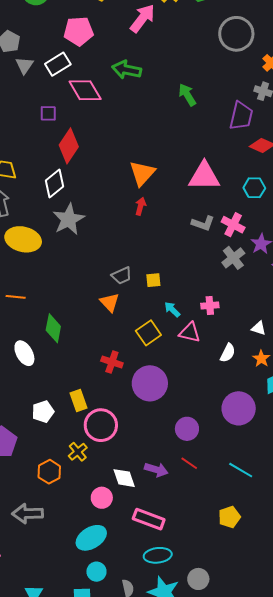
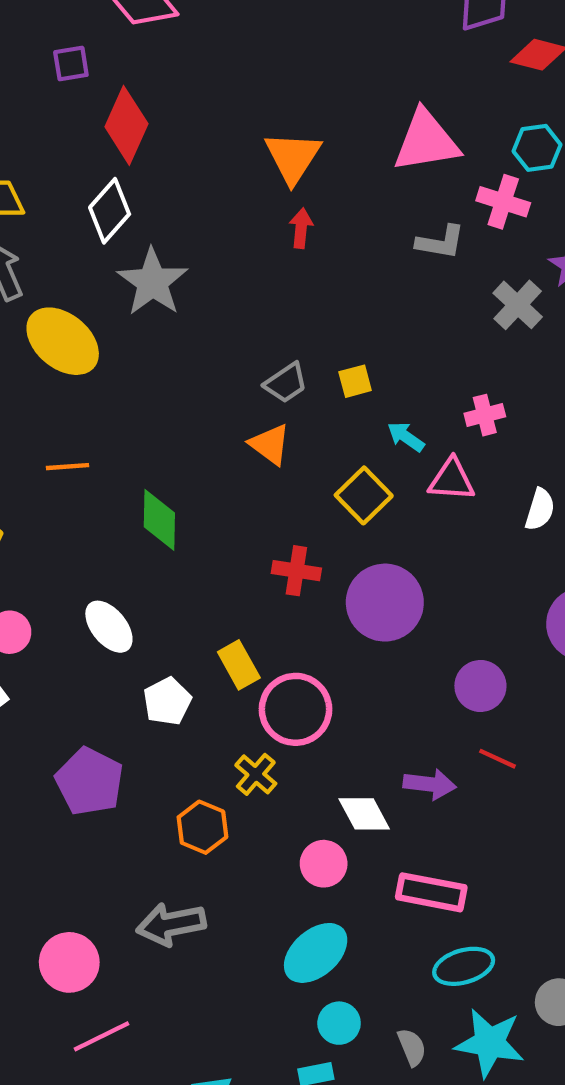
pink cross: (233, 225) -> (503, 202), moved
yellow ellipse: (23, 239) -> (63, 341), turned 36
white ellipse: (24, 353) -> (109, 627), moved

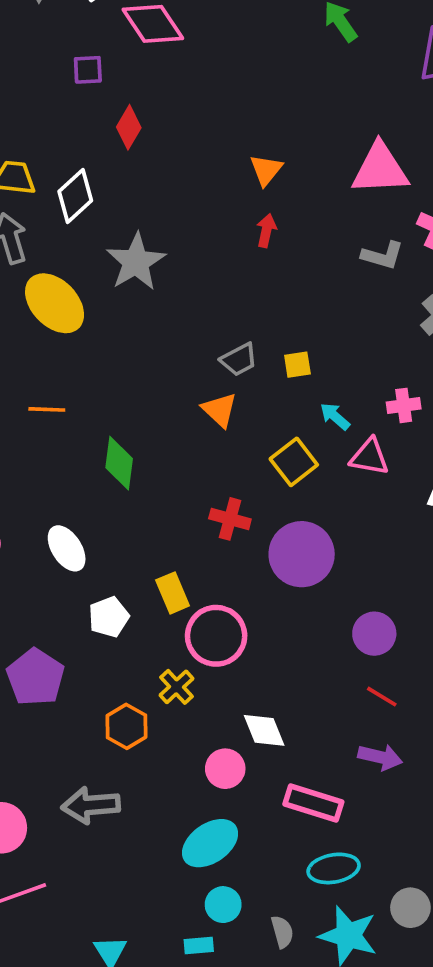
red diamond: (126, 125) -> (129, 127), size x0.7
orange triangle: (293, 157) -> (266, 170), size x0.7
white diamond: (110, 211) -> (75, 196), moved
purple arrow: (430, 784) -> (380, 757), moved

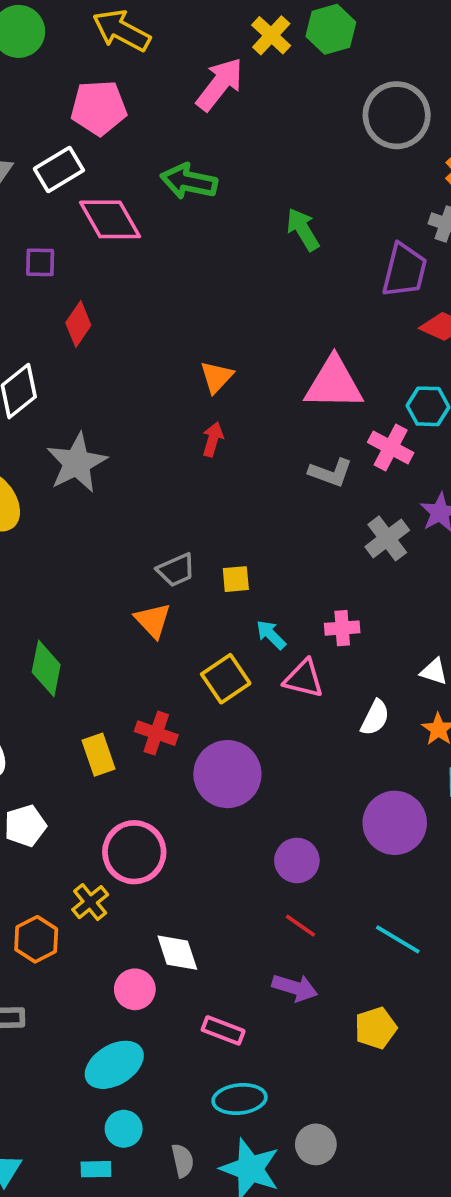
yellow rectangle: (173, 593) -> (99, 755), moved
pink rectangle: (313, 803) -> (223, 1030), size x0.7

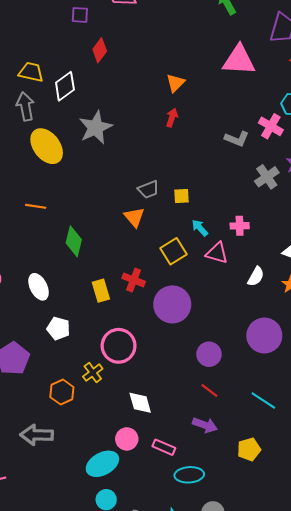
pink triangle: (334, 384) -> (239, 60), moved
white pentagon: (25, 826) -> (58, 328), turned 30
pink circle: (135, 989) -> (127, 439), moved
cyan ellipse: (240, 1099) -> (189, 475), moved

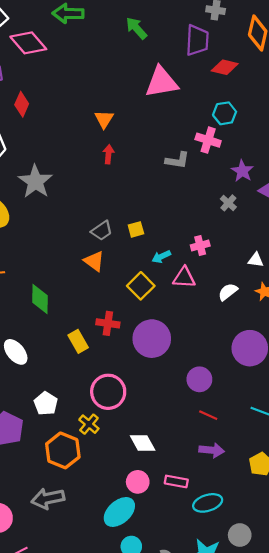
gray cross: (267, 177) -> (228, 203), moved, size x0.7
cyan arrow: (200, 228) -> (161, 257), turned -60
white semicircle: (256, 276) -> (228, 292), turned -144
white pentagon: (58, 328) -> (46, 403), moved, turned 30
orange hexagon: (62, 392) -> (63, 450), size x1.4

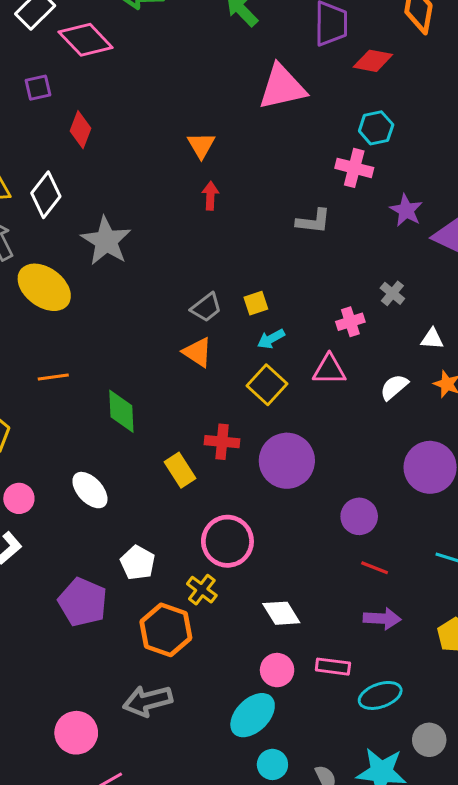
gray L-shape: (177, 160) -> (314, 221), moved
gray cross: (228, 203) -> (392, 293), moved
cyan arrow: (161, 257) -> (271, 339), moved

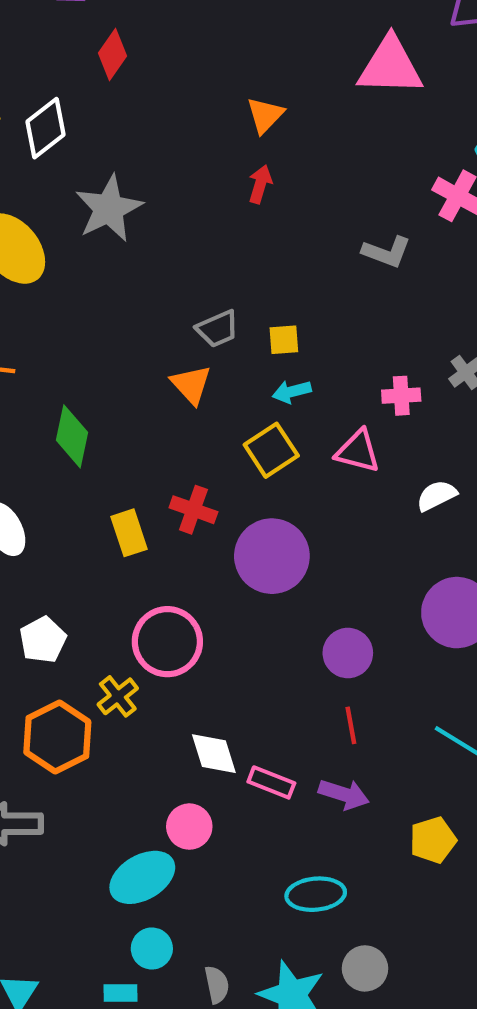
red line: (375, 568) -> (351, 725), turned 44
pink rectangle: (333, 667) -> (271, 782), moved

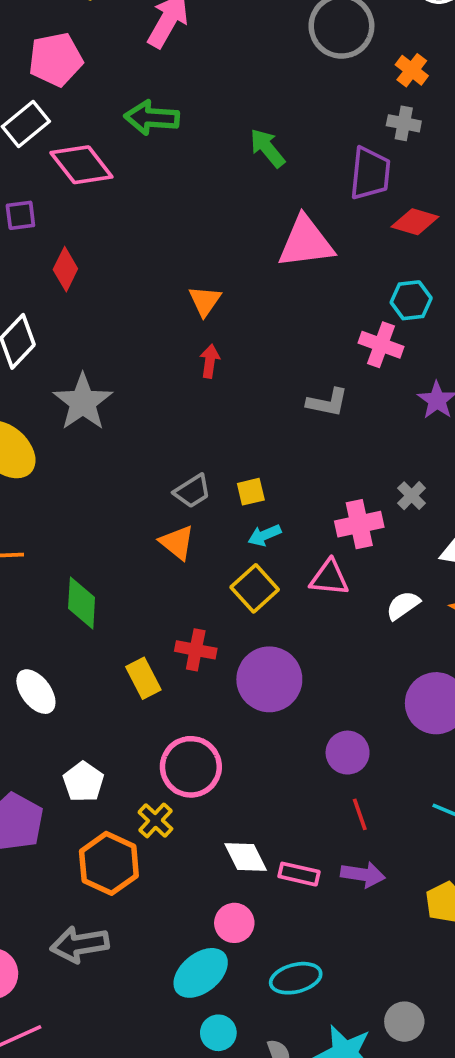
pink cross: (401, 396) -> (359, 524), size x1.4
cyan ellipse: (316, 894) -> (296, 978), moved

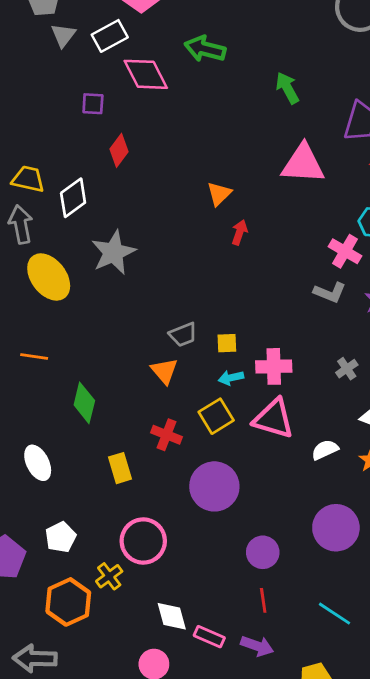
red arrow: (210, 361) -> (240, 232), moved
gray L-shape: (327, 402) -> (330, 292), moved
pink cross: (359, 524) -> (274, 366), moved
pink triangle: (329, 578) -> (274, 419), size x1.4
red cross: (196, 650) -> (166, 435), moved

